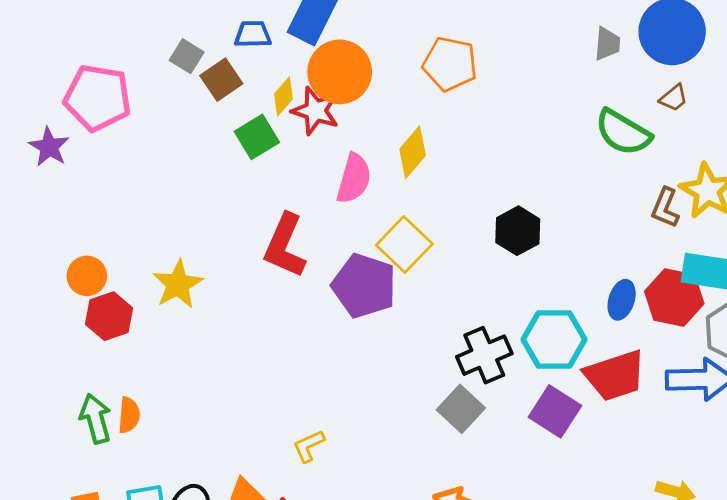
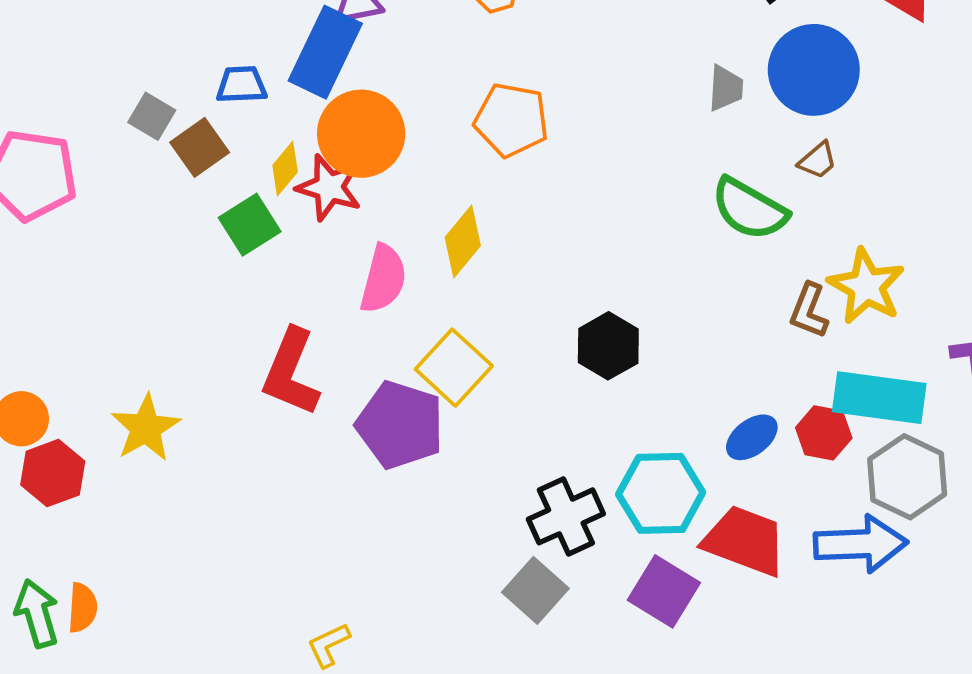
red hexagon: (674, 298) -> (824, 433), size x0.7
blue ellipse: (622, 300) -> (752, 437), turned 36
red trapezoid: (615, 375) -> (745, 541), turned -140

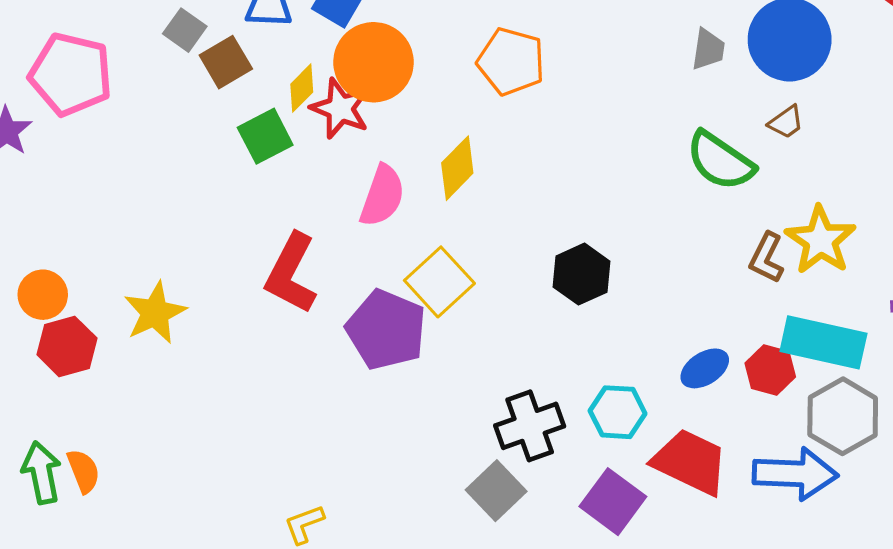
cyan hexagon: (661, 493) -> (618, 412), size x0.7
orange semicircle: (82, 608) -> (83, 471), turned -30

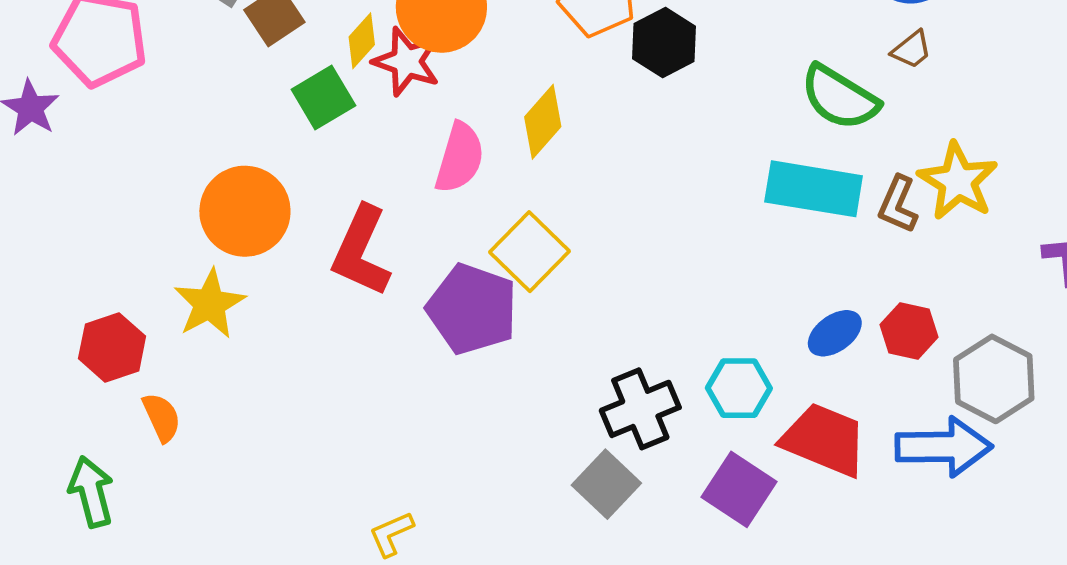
black hexagon: (581, 274) -> (664, 42), moved
orange circle: (43, 295) -> (245, 211), moved, size x1.6
cyan rectangle: (823, 342) -> (814, 189), moved
orange semicircle: (83, 471) -> (162, 417), moved

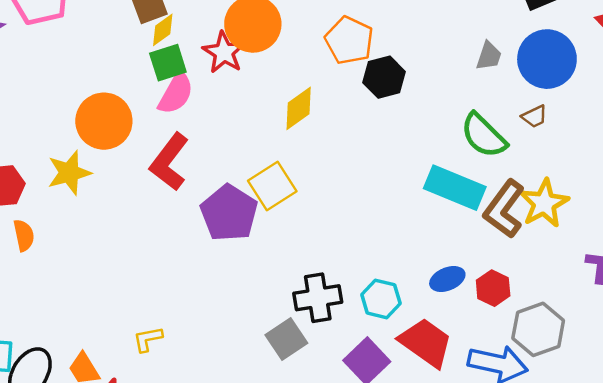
yellow diamond: (362, 41) -> (163, 30), moved
pink semicircle: (460, 158) -> (176, 93), moved
brown L-shape: (898, 204) -> (504, 209), size x1.6

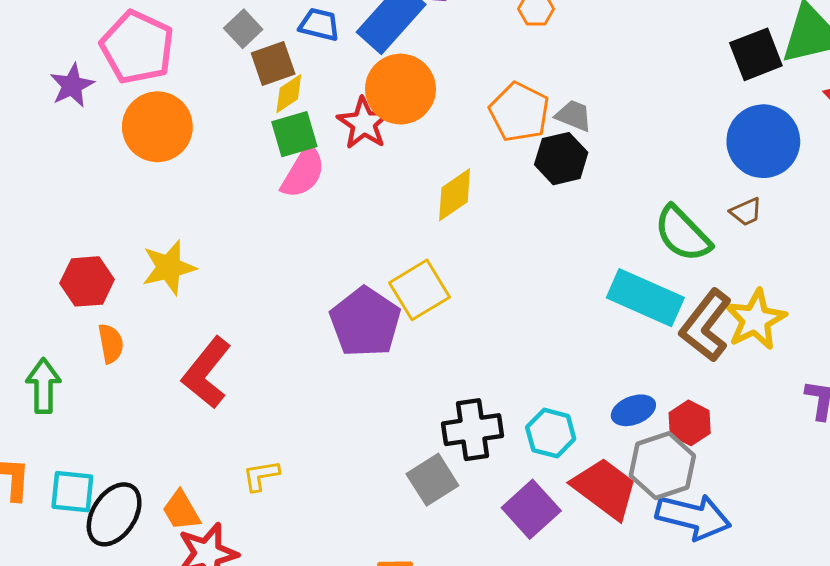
gray trapezoid: (489, 56) -> (574, 116), moved, turned -88
orange circle: (104, 121) -> (157, 127), moved
red L-shape: (169, 162) -> (207, 373), moved
gray hexagon: (538, 329) -> (662, 466), moved

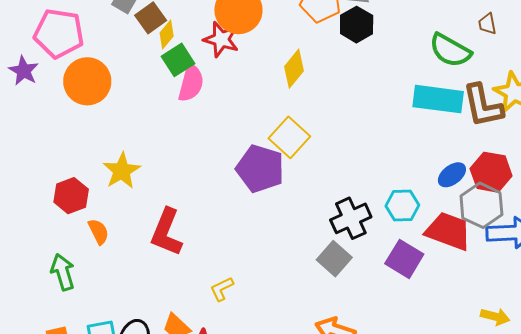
brown trapezoid: (746, 212) -> (487, 24), turned 120
brown L-shape: (706, 326) -> (483, 106), turned -33
red hexagon: (690, 423) -> (491, 172), size x1.4

